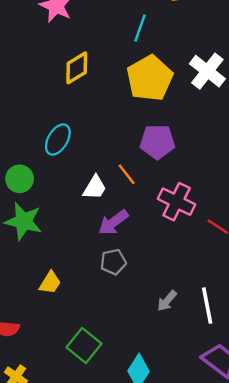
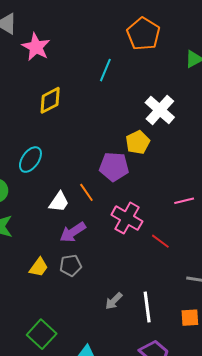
yellow pentagon: (150, 78) -> (138, 142), moved, size x0.6
yellow trapezoid: (50, 283) -> (39, 267), moved

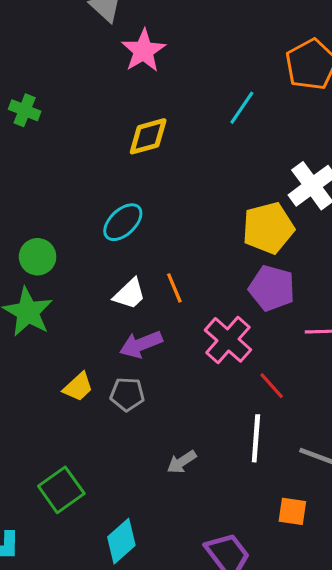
yellow pentagon: (138, 142) -> (268, 228), size x1.4
cyan ellipse: (30, 160) -> (123, 222), moved
purple pentagon: (114, 167) -> (272, 288), moved
white line: (147, 307) -> (256, 438), moved

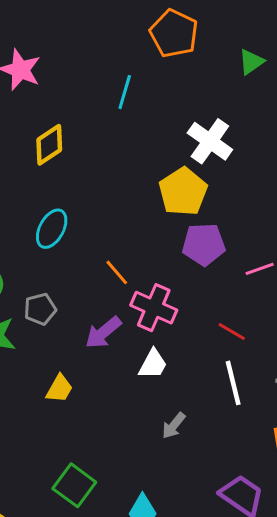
white trapezoid: (130, 294) -> (153, 364), moved
pink cross: (228, 340) -> (154, 308), moved
gray pentagon: (127, 394) -> (40, 309), moved

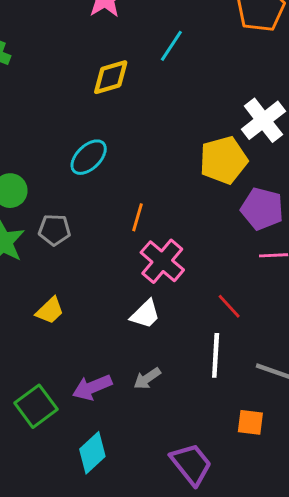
cyan line: (125, 92) -> (171, 46), moved
purple pentagon: (204, 244) -> (262, 209), moved
orange line: (117, 272) -> (138, 217), turned 40
purple arrow: (103, 332) -> (92, 387), moved

